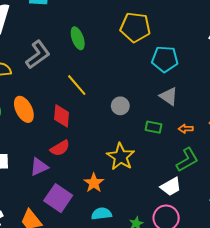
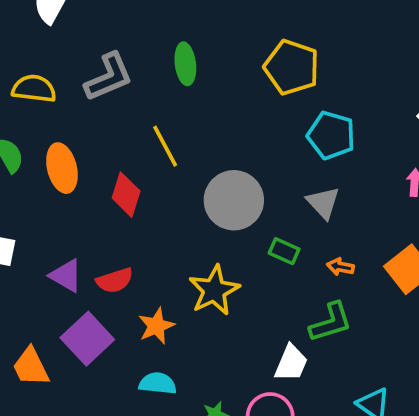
gray circle: (120, 106) -> (234, 200), size x1.8
red semicircle: (60, 148) -> (115, 280), moved
purple triangle: (39, 167) -> (66, 276), turned 42
white trapezoid: (171, 187) -> (291, 363), turned -50

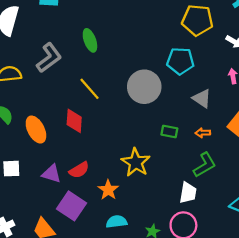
yellow pentagon: (292, 67) -> (197, 20), moved
orange ellipse: (62, 168) -> (36, 130), moved
gray circle: (234, 200) -> (144, 87), moved
gray triangle: (323, 203) -> (202, 98), moved

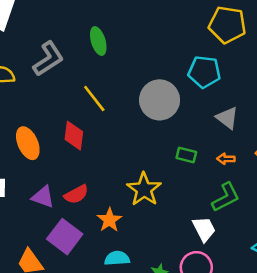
white trapezoid: (188, 193) -> (204, 229), turned -40

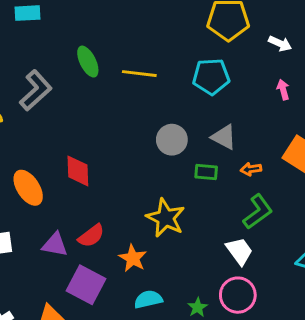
yellow line: (94, 99) -> (139, 74), moved, turned -36
gray circle: (160, 100) -> (172, 140), moved, size x0.7
gray triangle: (227, 118) -> (224, 137), moved

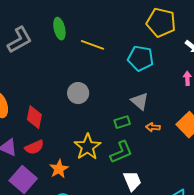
gray circle: (172, 140) -> (78, 93), moved
red diamond: (78, 171) -> (34, 117), moved
green rectangle: (206, 172) -> (122, 122), turned -35
green L-shape: (258, 212) -> (121, 152), moved

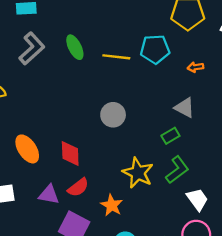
gray L-shape: (20, 40) -> (32, 48), moved
cyan pentagon: (141, 58) -> (155, 49), moved
orange arrow: (153, 127) -> (195, 67), moved

